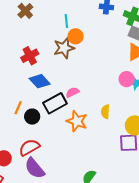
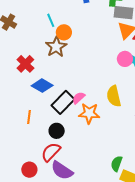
pink semicircle: (72, 92) -> (79, 98), moved
yellow semicircle: (105, 112) -> (114, 96), size x1.5
black circle: (32, 117) -> (57, 131), moved

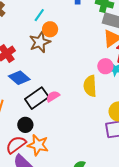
cyan line: (51, 20) -> (39, 15), turned 48
yellow semicircle: (114, 96) -> (90, 86), moved
orange star: (89, 113) -> (38, 145), moved

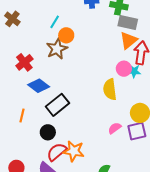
pink semicircle: (53, 96) -> (115, 128), moved
red semicircle: (16, 145) -> (57, 152), moved
orange star: (38, 145) -> (74, 151), moved

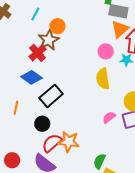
cyan line: (55, 22) -> (35, 14), moved
red cross: (24, 62) -> (38, 53), moved
pink circle: (124, 69) -> (106, 51), moved

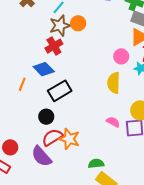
brown star: (49, 40) -> (60, 26), moved
orange line: (16, 108) -> (22, 84), moved
pink semicircle: (109, 117) -> (113, 122), turned 56
green semicircle: (99, 161) -> (96, 164), turned 49

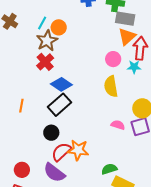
orange circle: (78, 23) -> (59, 27), moved
blue diamond: (44, 69) -> (61, 84), moved

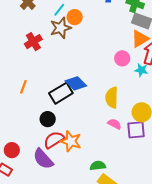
red cross: (45, 62) -> (33, 42), moved
blue diamond: (61, 84) -> (76, 83), moved
yellow semicircle: (111, 86) -> (112, 98), moved

